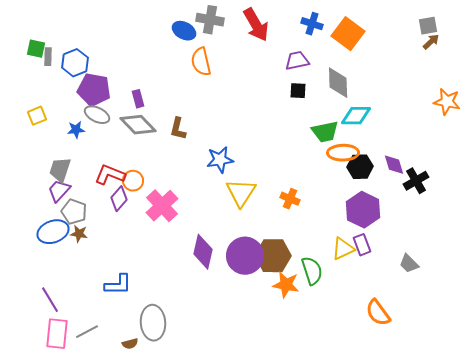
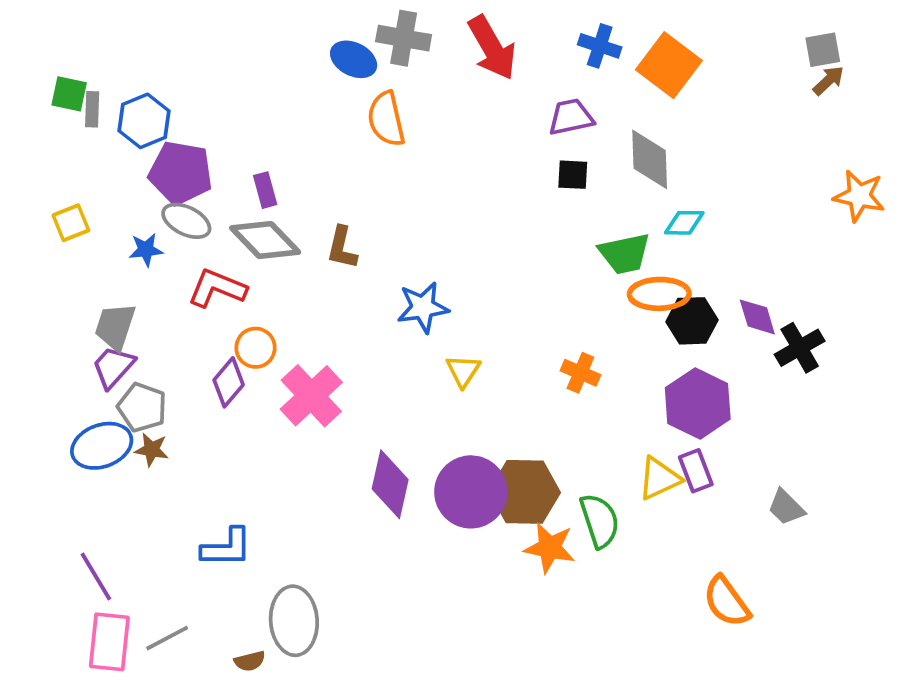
cyan diamond: (356, 116) -> (684, 223), size x0.7
red L-shape: (110, 175) -> (217, 288), moved
yellow triangle: (241, 193) -> (463, 371), size x0.6
orange cross: (290, 199) -> (580, 373), moved

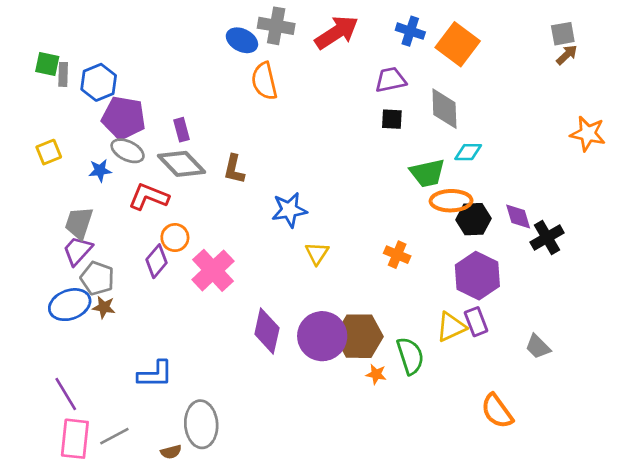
red arrow: (492, 48) -> (337, 32), turned -93
orange star: (550, 548) -> (376, 374), size x0.6

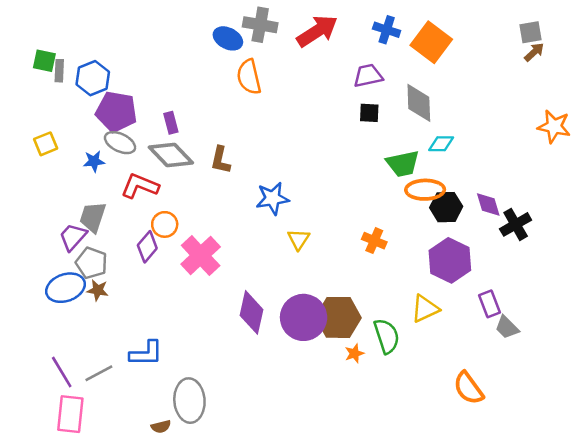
gray trapezoid: (79, 223) -> (93, 217), moved
purple rectangle: (476, 322) -> (490, 304), moved
orange star: (376, 374) -> (354, 353), turned -30
gray line: (114, 436) -> (99, 373), moved

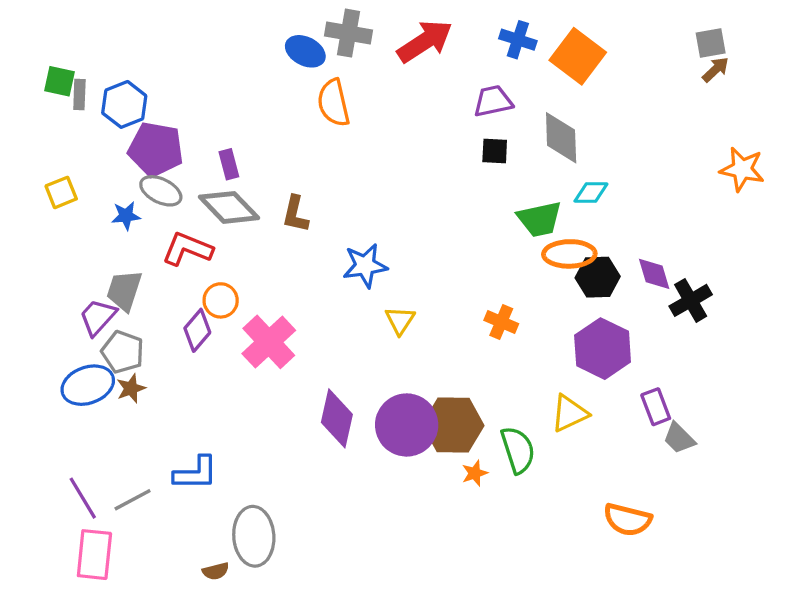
brown star: (98, 290) -> (131, 388), turned -30
orange semicircle: (468, 388) -> (628, 520), turned -40

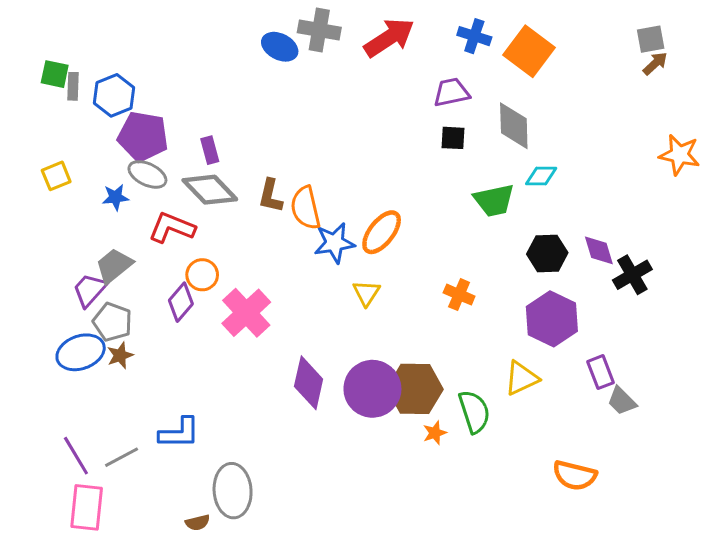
orange semicircle: (334, 103) -> (306, 208), moved
orange ellipse: (569, 254) -> (382, 232), moved, turned -51
gray trapezoid: (124, 290) -> (114, 266), turned 33

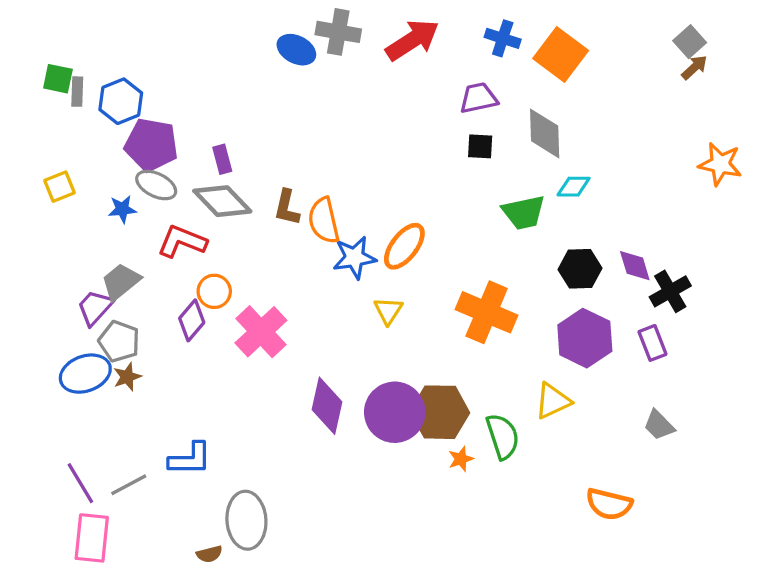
gray square: (651, 39) -> (690, 42), turned -32
orange cross: (459, 295) -> (487, 312), size x1.8
purple rectangle: (600, 372) -> (653, 343), moved

